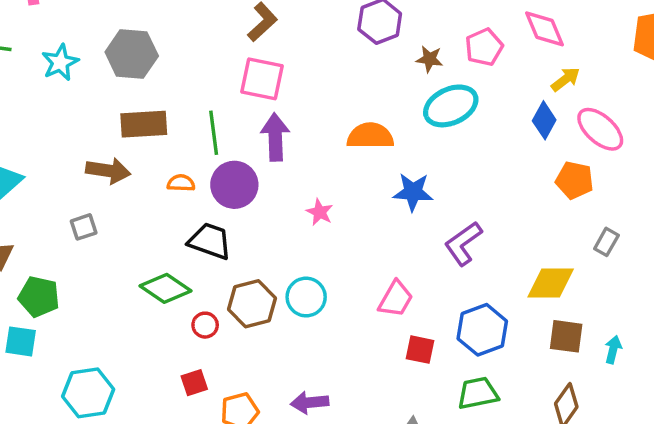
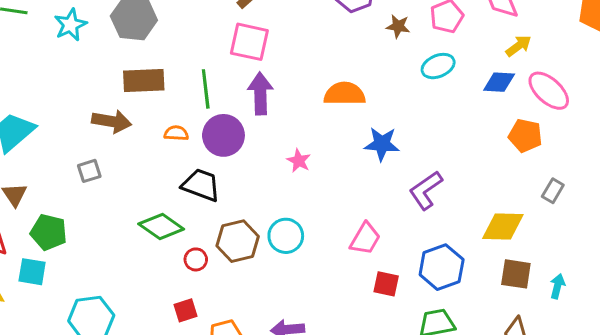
cyan ellipse: (451, 106) -> (438, 66), moved, size x0.7
blue diamond: (544, 120) -> (499, 82), turned 64

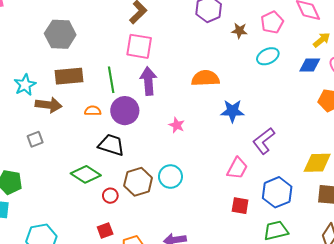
cyan star: (70, 25) -> (25, 85), moved
pink trapezoid: (365, 239) -> (237, 168), moved

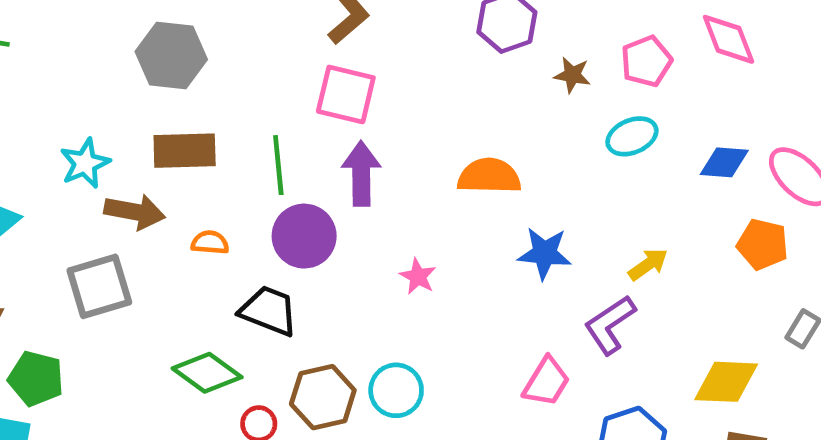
yellow arrow: (322, 40) -> (648, 264), moved
orange semicircle: (93, 111) -> (210, 243), moved
gray square: (35, 139) -> (99, 286), size x1.8

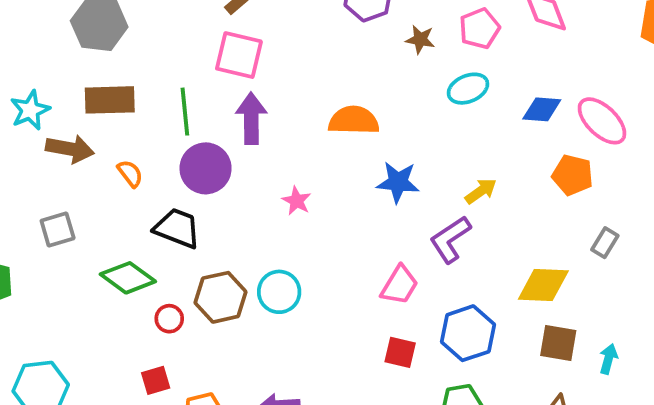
orange semicircle: (210, 243) -> (130, 174), turned 48
gray square: (99, 286) -> (58, 229), moved, size x0.7

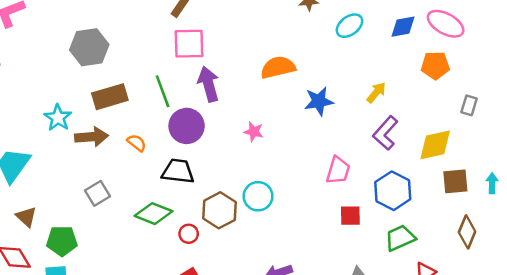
purple L-shape: (450, 239) -> (385, 133), moved

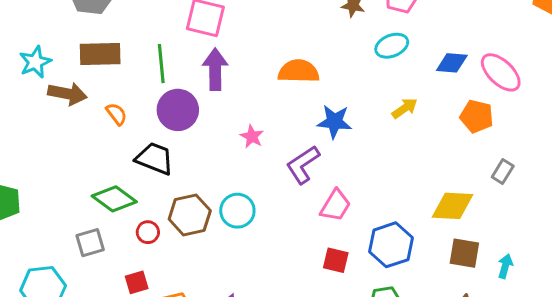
yellow arrow: (376, 93) -> (405, 108), moved
purple L-shape: (385, 133) -> (303, 165), moved
gray square: (98, 193) -> (90, 243), moved

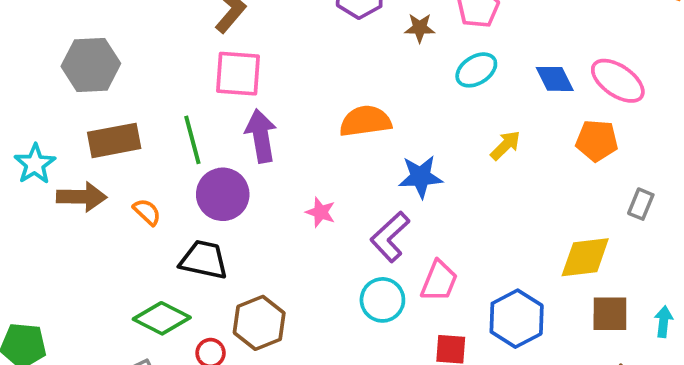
blue diamond: (452, 63) -> (555, 79), turned 68
cyan circle: (237, 211) -> (382, 300), moved

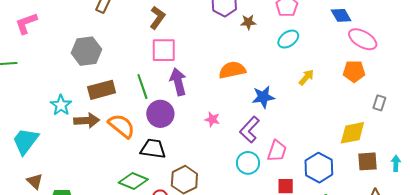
brown star: (420, 28) -> (248, 22), moved
blue diamond: (555, 79) -> (341, 15), moved
orange semicircle: (147, 212) -> (121, 126), size x1.8

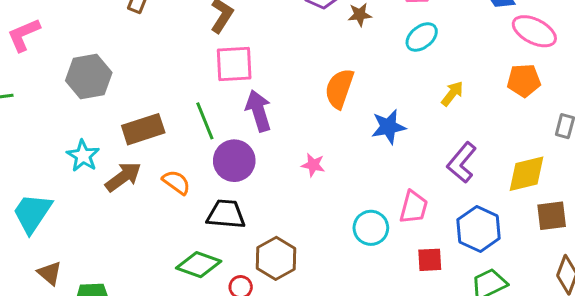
gray hexagon: (86, 51) -> (89, 77), moved
orange semicircle: (232, 70) -> (339, 89), turned -56
brown arrow: (87, 121) -> (123, 177), turned -30
orange semicircle: (121, 126) -> (176, 182), size x0.7
purple L-shape: (250, 130) -> (462, 163), moved

